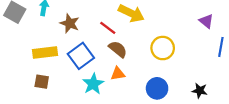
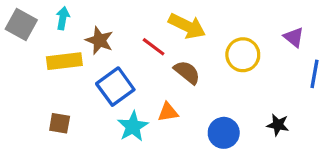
yellow circle: (163, 48) -> (243, 55), moved
brown semicircle: (118, 49) -> (187, 72), moved
yellow rectangle: (45, 53) -> (64, 61), moved
black star: (200, 91) -> (278, 125), moved

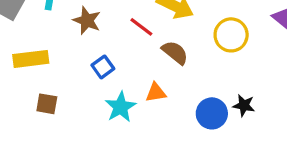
yellow rectangle: (64, 61) -> (31, 59), moved
blue square: (115, 87) -> (103, 67), size x0.6
black star: (278, 125) -> (244, 105), moved

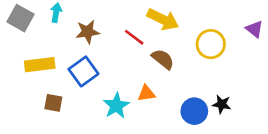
brown star: (87, 21) -> (88, 32), turned -30
blue square: (103, 67) -> (83, 71), moved, size x1.5

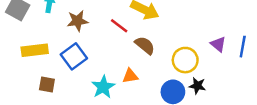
purple triangle: (255, 29) -> (218, 44), moved
yellow circle: (211, 44) -> (185, 60), moved

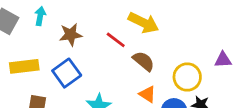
purple triangle: (218, 44) -> (223, 60), turned -42
orange triangle: (130, 76) -> (147, 94), moved, turned 42

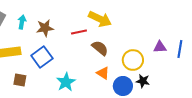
cyan arrow: (40, 16) -> (22, 22), moved
red line: (116, 40) -> (79, 32), turned -49

